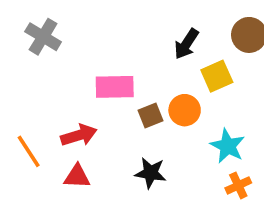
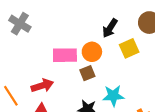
orange circle: (185, 110) -> (92, 52), moved
cyan star: (228, 146) -> (113, 96), moved, turned -30

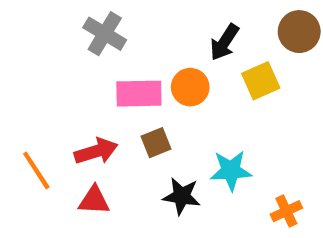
gray cross: (20, 24) -> (105, 34), moved
brown square: (87, 73) -> (156, 143), moved

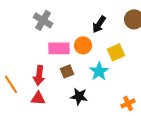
yellow square: (261, 81) -> (116, 52), moved
red arrow: (96, 151) -> (39, 75), turned 114
cyan star: (231, 170) -> (99, 71), moved, turned -30

